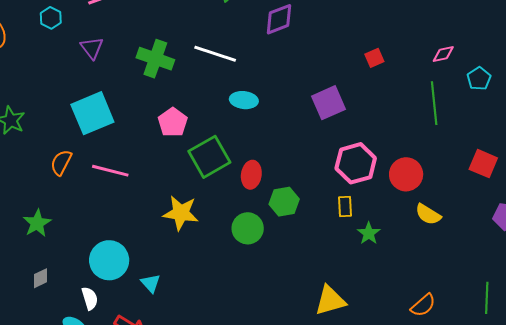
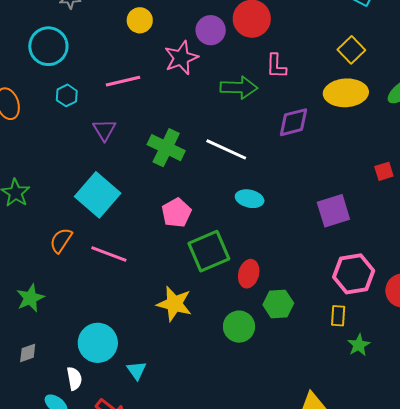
cyan square: (92, 113) -> (98, 195), turned -33

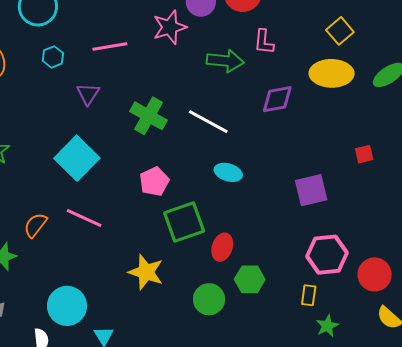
orange semicircle: (61, 240) -> (35, 225), moved

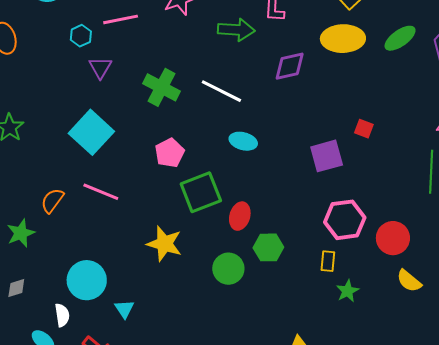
cyan hexagon: (53, 57) -> (81, 36), moved
red square: (364, 154) -> (364, 129), moved, turned 36

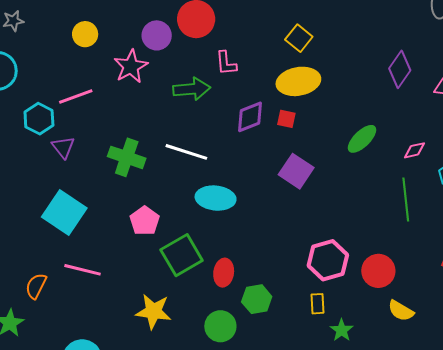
cyan hexagon: (81, 36) -> (39, 119), size x1.4
green ellipse: (400, 38) -> (362, 139), moved
red square: (364, 129) -> (286, 119), moved
cyan ellipse: (243, 141) -> (216, 198), size x1.4
purple square: (327, 156) -> (296, 171), moved, turned -32

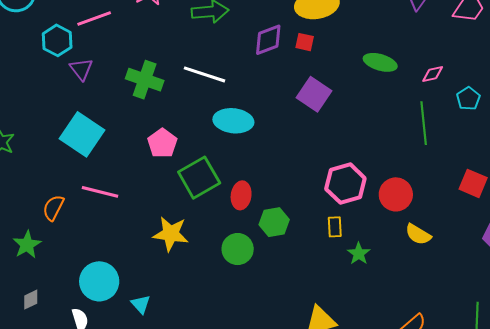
green ellipse: (362, 139) -> (380, 62), turned 60

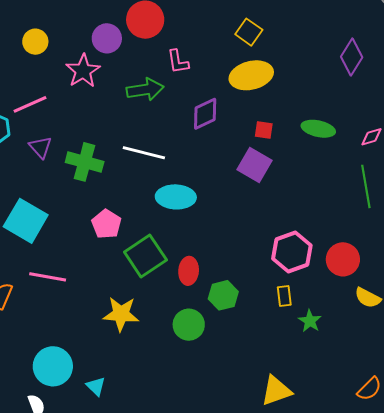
red square: (305, 42) -> (264, 130), moved
purple triangle: (81, 69) -> (40, 147), moved

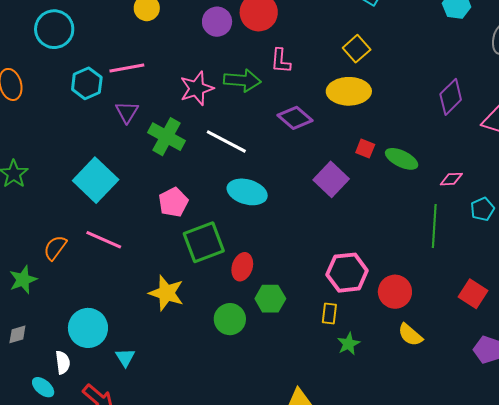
pink star: (83, 71) -> (197, 88), moved
purple diamond: (205, 114) -> (295, 118), turned 52
red square: (264, 130) -> (365, 148), moved

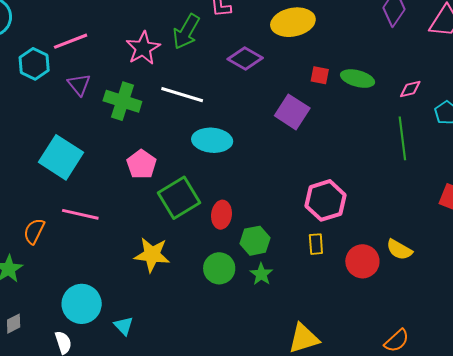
green arrow: (242, 80) -> (186, 32), turned 126
red circle: (395, 292) -> (362, 261), moved
green star: (349, 344) -> (261, 274), moved

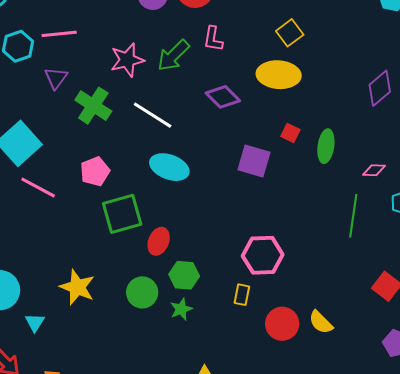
green ellipse: (358, 79) -> (326, 146), turned 68
purple square: (292, 112) -> (254, 161), turned -32
pink line: (80, 214) -> (38, 188), moved
yellow star: (152, 255) -> (77, 287), moved

